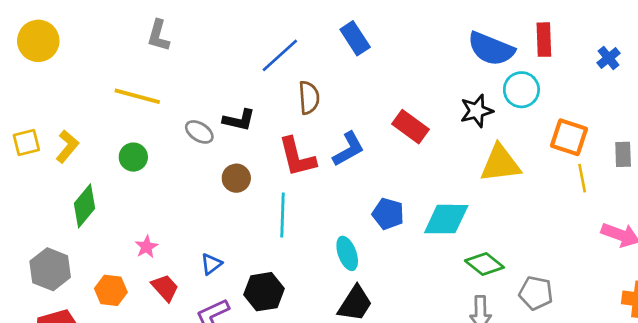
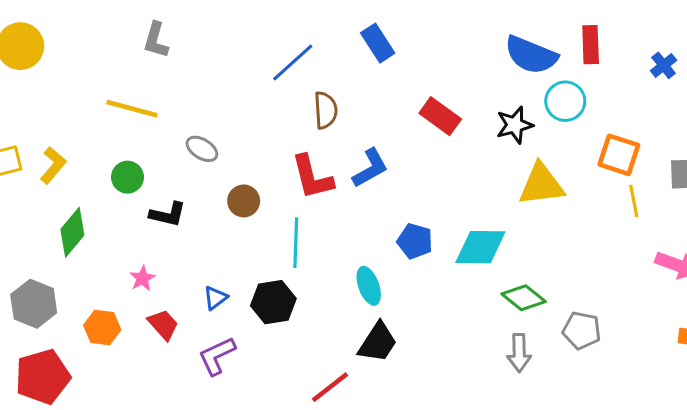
black L-shape: (239, 120) -> (168, 214), moved
red rectangle: (411, 127) -> (440, 116), moved
black hexagon: (264, 292) -> (273, 302), moved

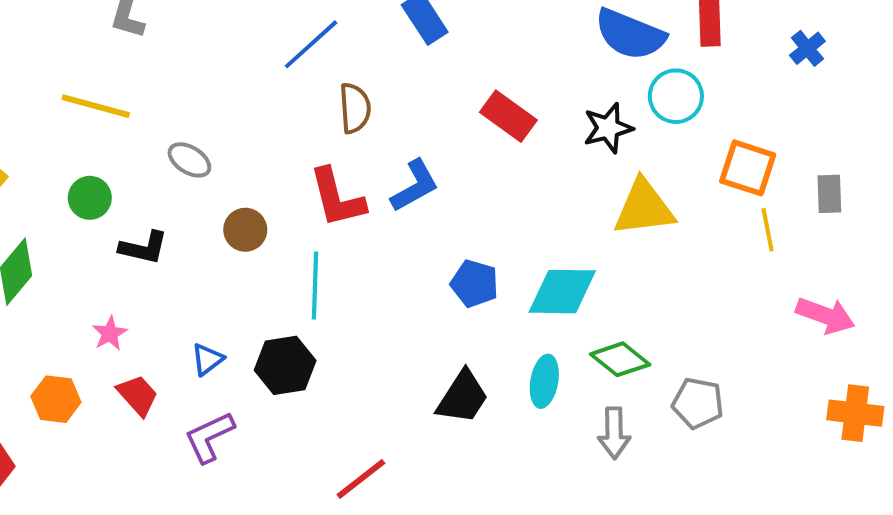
cyan ellipse: (369, 286) -> (544, 381), moved, turned 30
black trapezoid: (378, 342) -> (463, 397), moved

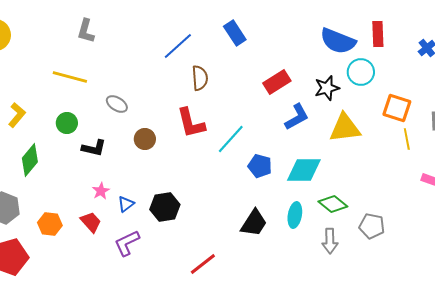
red rectangle: (508, 116) -> (277, 82), turned -68
blue L-shape: (415, 186) -> (297, 117), moved
cyan line: (315, 286) -> (231, 139), moved, turned 40
pink star: (110, 333) -> (101, 191), moved

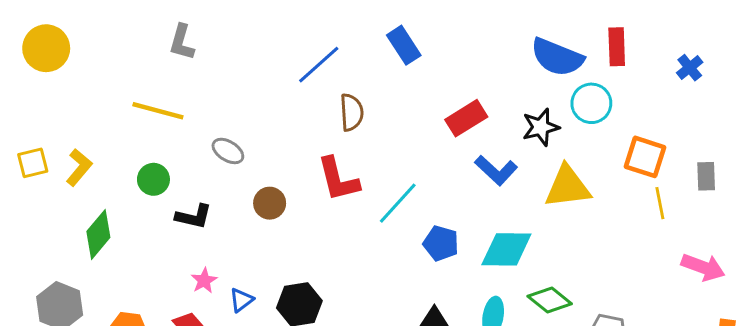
blue L-shape: (297, 117) -> (496, 170), turned 72

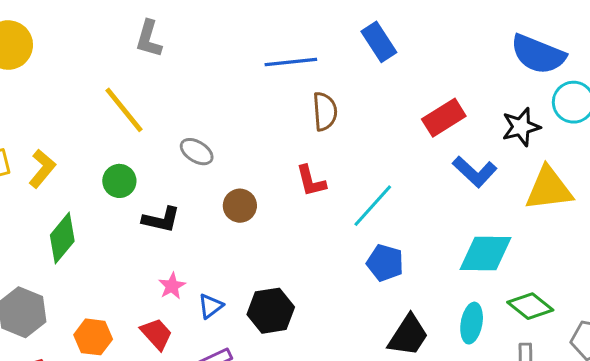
blue line: (319, 65) -> (291, 62), turned 36
yellow line: (158, 111) -> (124, 110), turned 36
red L-shape: (338, 179) -> (311, 181), size x0.7
blue pentagon: (441, 243) -> (385, 263), moved

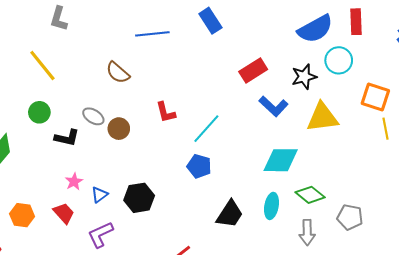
blue semicircle: (538, 54) -> (315, 29), turned -51
brown semicircle: (325, 111) -> (118, 73), moved, turned 135
gray ellipse: (197, 152) -> (93, 116), moved
blue pentagon: (385, 263) -> (199, 166), moved

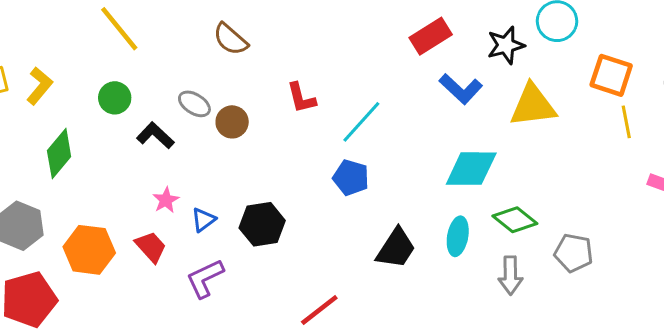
black L-shape: (67, 138) -> (155, 135), turned -150
orange hexagon: (22, 215) -> (89, 250), size x1.4

